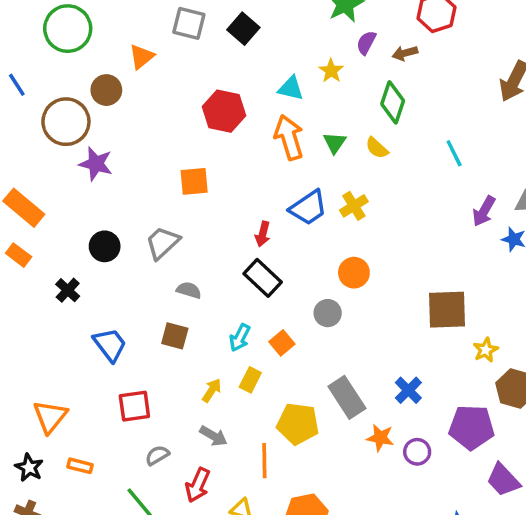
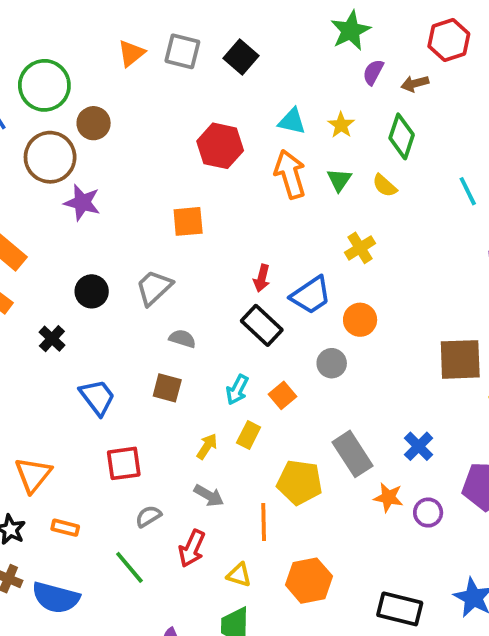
green circle: (68, 29) -> (44, 85), moved
orange triangle: (141, 57) -> (131, 53), moved
yellow star: (331, 71) -> (341, 125), moved
blue trapezoid: (308, 208) -> (311, 295), moved

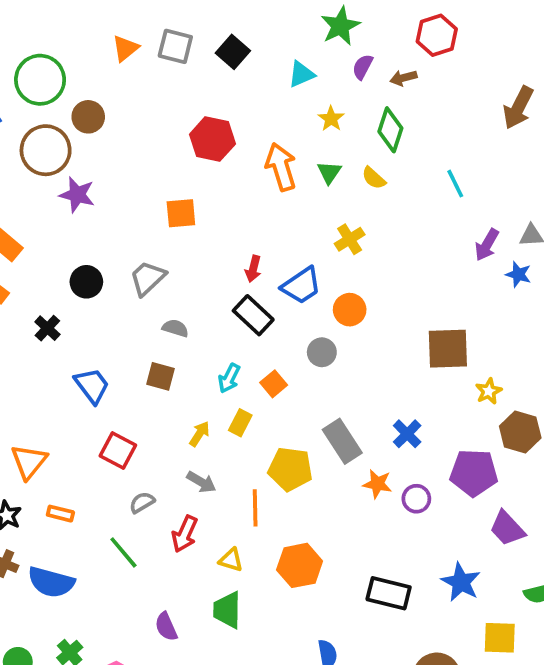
cyan triangle: (292, 121) -> (301, 74), moved, turned -36
red square: (124, 463) -> (118, 451), turned 36

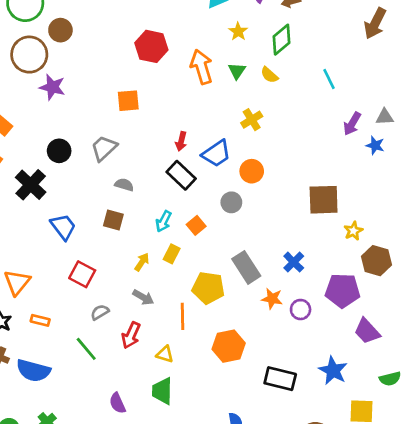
green diamond: (390, 130) -> (282, 40), turned 32
black cross: (47, 328) -> (31, 185), size x1.6
orange hexagon: (300, 565) -> (229, 346), moved

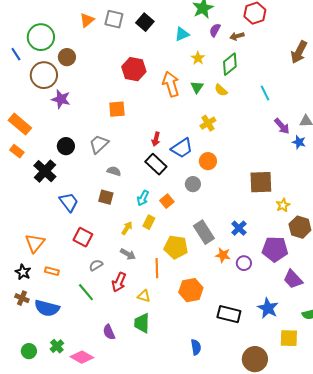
purple arrow: (352, 124) -> (282, 126), turned -72

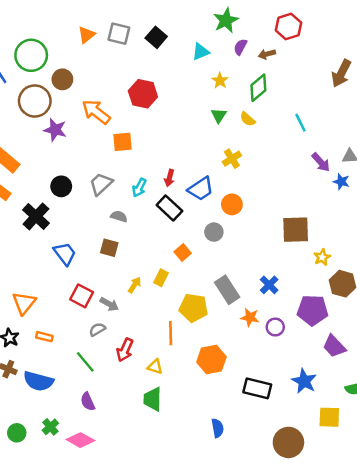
orange arrow: (171, 84) -> (96, 112), moved, turned -35
cyan arrow: (143, 198) -> (139, 188), moved
gray arrow: (128, 254) -> (109, 304), moved
purple semicircle: (109, 332) -> (88, 402), moved

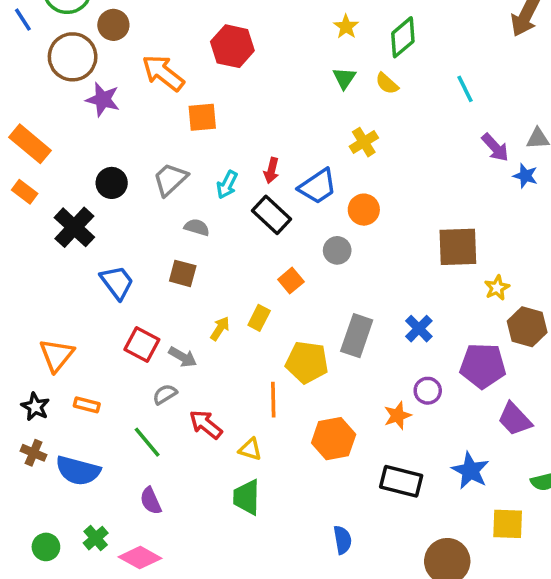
gray rectangle: (227, 290) -> (357, 336), turned 52
orange star: (250, 317) -> (398, 416), moved, turned -30
red arrow: (125, 350) -> (206, 424), turned 105

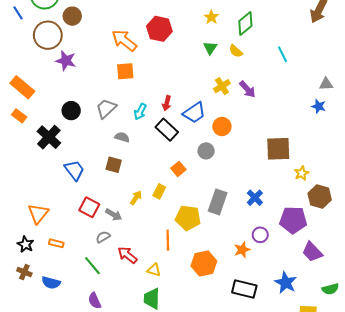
red hexagon: (232, 46) -> (159, 29), moved
orange arrow: (163, 73) -> (124, 40), moved
purple arrow: (495, 147) -> (247, 89), moved
blue semicircle: (78, 471) -> (51, 283), size x0.7

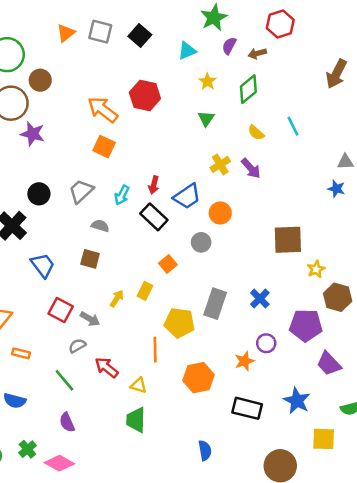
yellow semicircle: (236, 51) -> (256, 133), moved
orange square: (125, 71) -> (104, 147), turned 30

